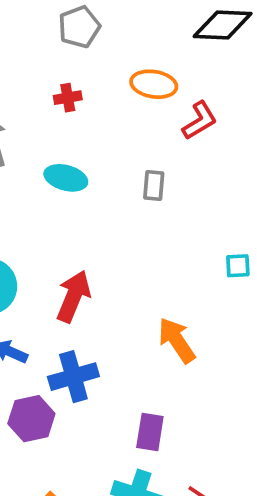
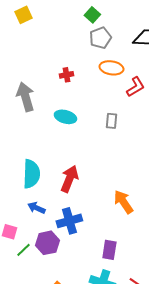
gray pentagon: (79, 27) -> (100, 38), moved

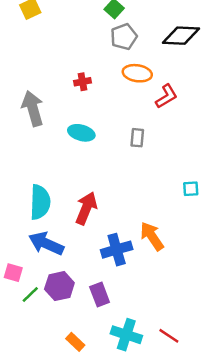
blue arrow: (36, 208) -> (46, 243), size x1.6
blue cross: (69, 221) -> (117, 250), moved
purple rectangle: (109, 250) -> (100, 295), moved, turned -30

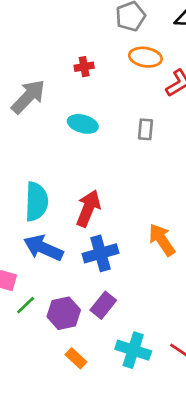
gray arrow: (33, 108) -> (28, 97), turned 60
blue cross: (117, 250) -> (100, 253), moved
purple hexagon: (59, 286) -> (64, 313), moved
purple rectangle: (100, 295) -> (103, 305), turned 60

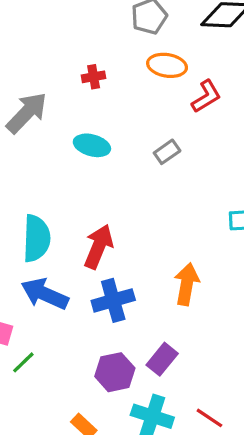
gray rectangle: (145, 129) -> (167, 152), turned 50
orange arrow: (162, 240) -> (187, 284), turned 44
purple rectangle: (103, 305) -> (162, 359), moved
purple hexagon: (64, 313) -> (115, 372), moved

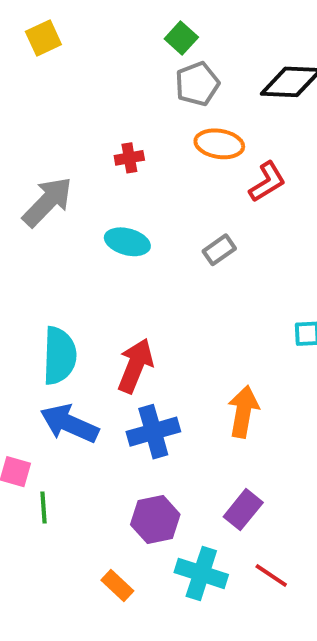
purple rectangle: (162, 359) -> (243, 510), moved
green line: (23, 362) -> (43, 508), turned -50

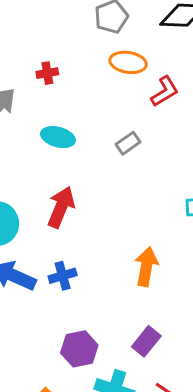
red cross: (129, 158) -> (47, 73), moved
red arrow: (135, 366) -> (61, 207), moved
blue cross: (153, 432) -> (63, 276), moved, size x0.7

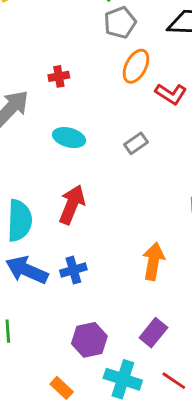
orange ellipse: (128, 62) -> (136, 66), turned -72
red L-shape: (165, 91) -> (171, 94), turned 64

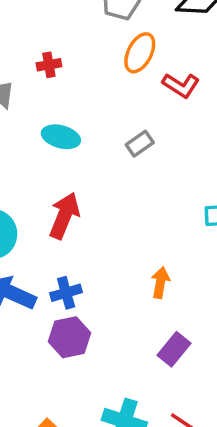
orange arrow: (153, 261) -> (160, 282), size x0.7
purple rectangle: (153, 333) -> (174, 349), moved
purple hexagon: (89, 340) -> (69, 337), moved

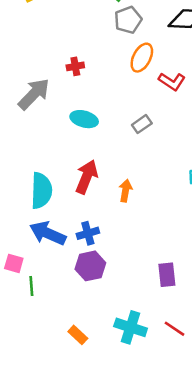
orange arrow: (160, 282) -> (126, 191), moved
purple rectangle: (174, 349) -> (167, 275), turned -45

